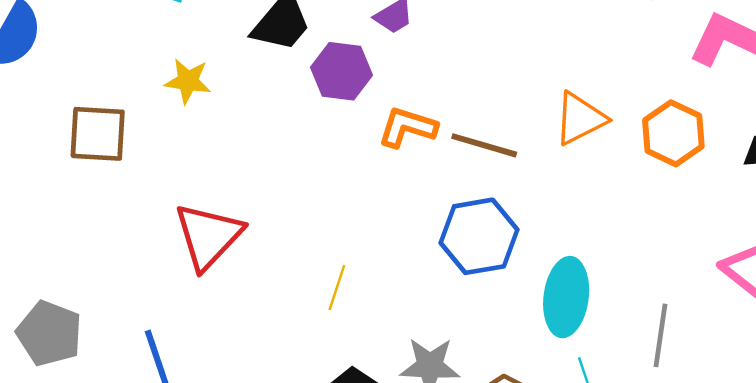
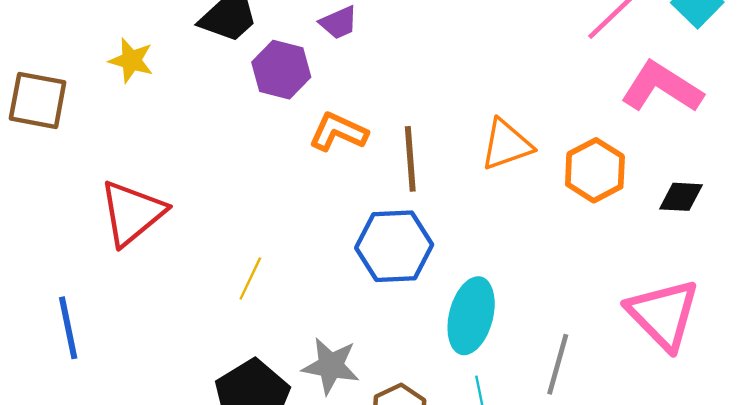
brown line: (484, 145) -> (410, 159), turned 62

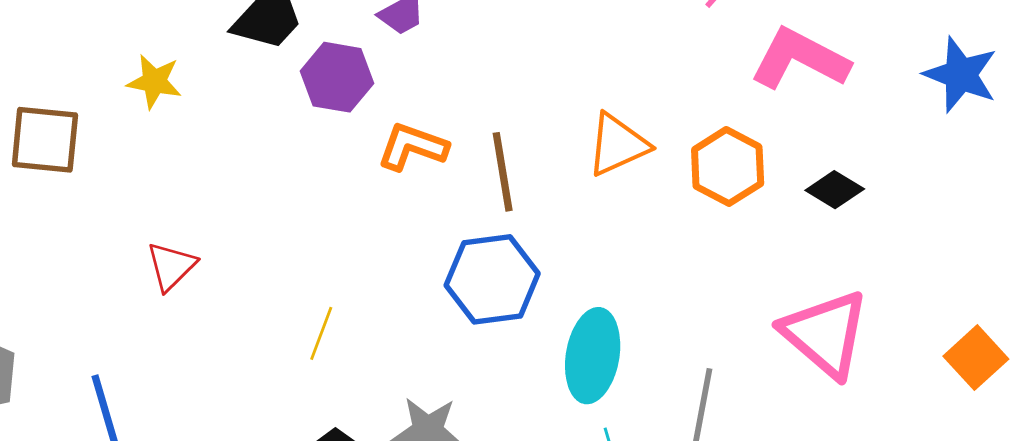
black diamond: (681, 197) -> (835, 190), turned 33
red triangle: (132, 213) -> (171, 266), size x0.6

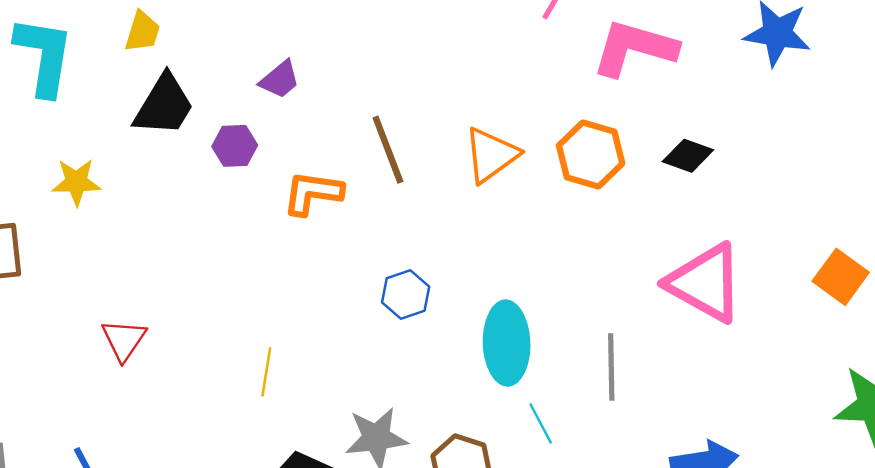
purple hexagon: (337, 77) -> (235, 146), size x0.7
brown line: (503, 172) -> (388, 150), moved
blue hexagon: (492, 279) -> (406, 294), size x0.6

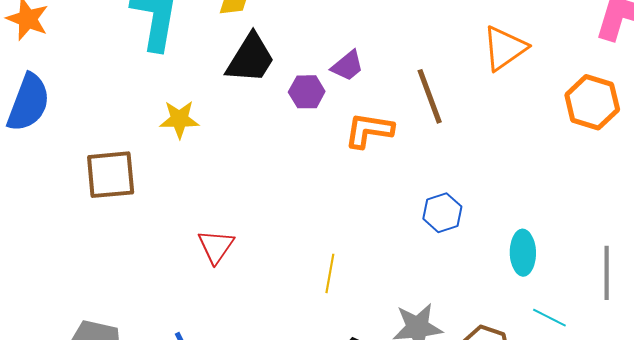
purple trapezoid: (280, 80) -> (347, 66), moved
orange triangle: (491, 155) -> (505, 48), moved
cyan ellipse: (507, 343) -> (523, 253), size x0.7
cyan line: (541, 423) -> (549, 318), turned -36

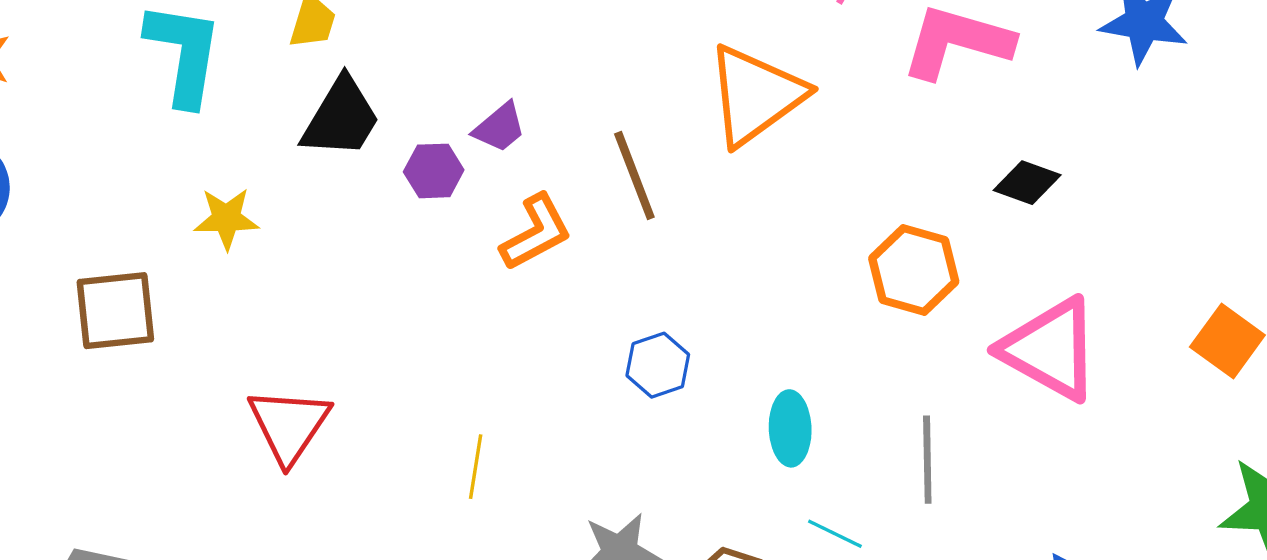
orange triangle: (505, 48) -> (756, 95), size x1.4
orange hexagon: (592, 102) -> (914, 270), moved
orange L-shape: (369, 130) -> (536, 232), turned 144
red triangle: (216, 246) -> (289, 425), size x1.4

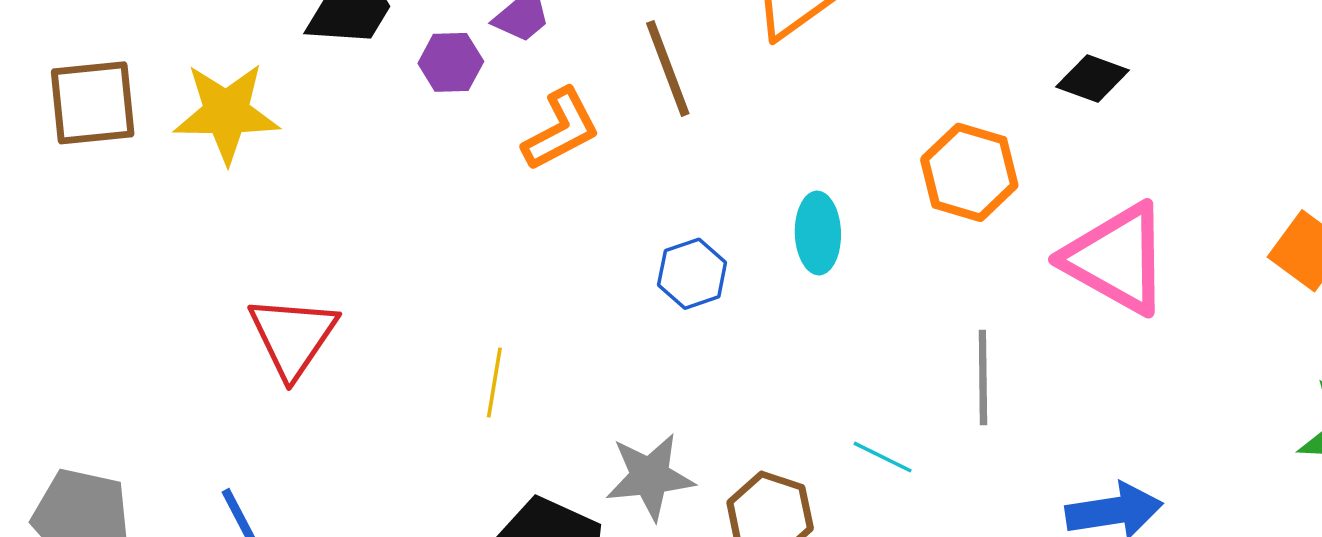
yellow star: (226, 219) -> (226, 113), size x1.5
brown square: (115, 311) -> (93, 103), moved
cyan ellipse: (790, 428) -> (818, 233), moved

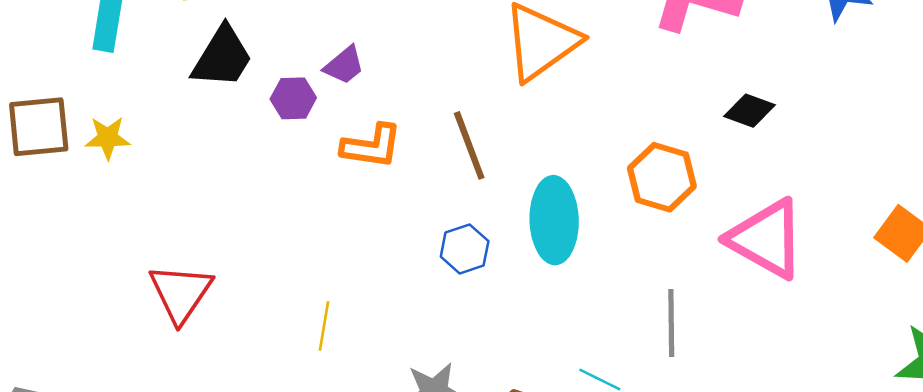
brown line: (668, 68) -> (469, 145), moved
yellow star: (226, 113) -> (108, 138), moved, size x0.6
orange L-shape: (561, 129) -> (372, 146), turned 36
cyan ellipse: (818, 233) -> (554, 220), size x1.5

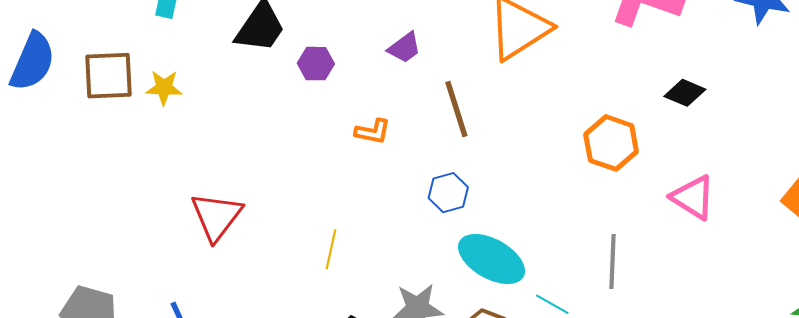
purple trapezoid: (344, 65) -> (404, 48), moved
orange L-shape: (372, 146) -> (373, 132), moved, size x0.7
cyan ellipse: (554, 220) -> (492, 259), moved, turned -62
pink triangle: (766, 239) -> (693, 197), size x0.7

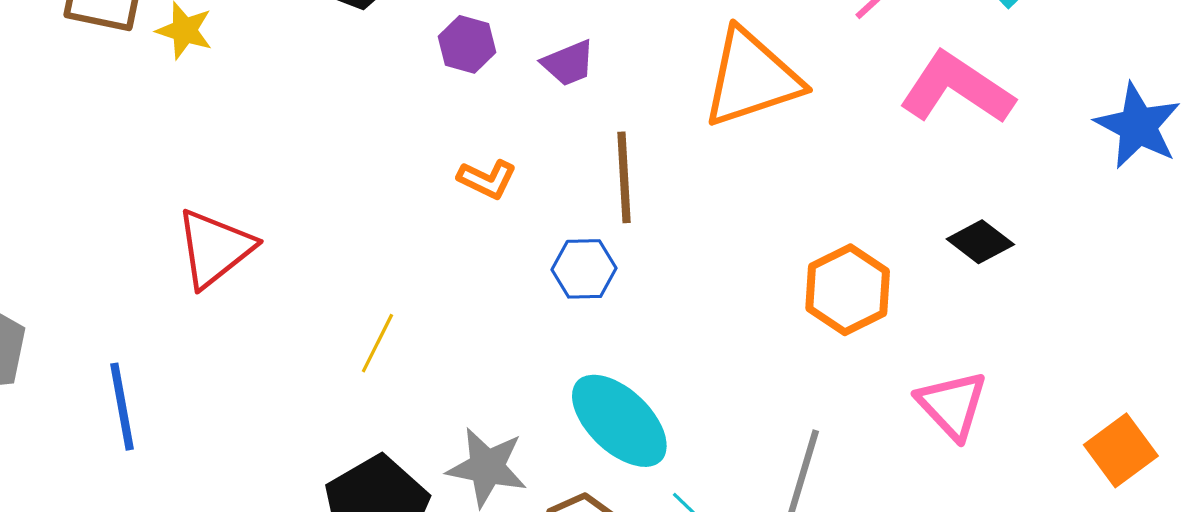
purple hexagon: (316, 64) -> (467, 44), moved
blue hexagon: (448, 193) -> (584, 269), moved

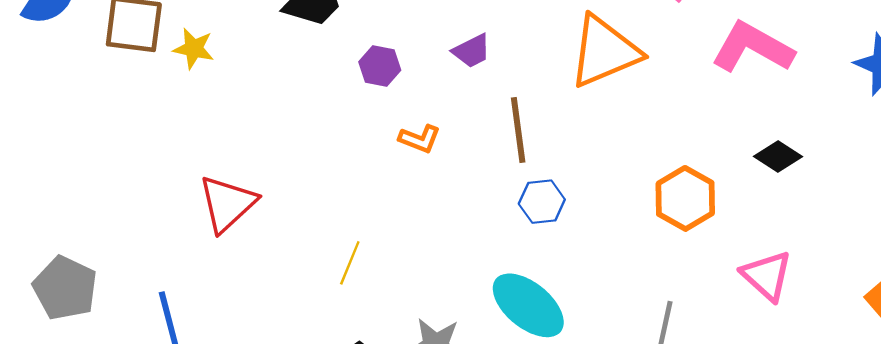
purple hexagon: (467, 44) -> (380, 66), moved
blue hexagon: (584, 269) -> (542, 202), moved

